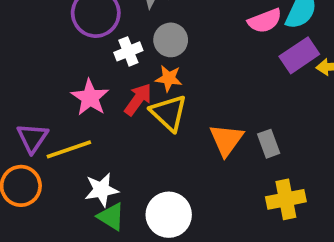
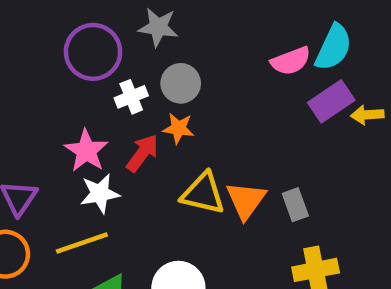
yellow triangle: (169, 113) -> (203, 193), moved, turned -30
yellow line: (69, 149) -> (82, 243), moved
white star: (101, 190) -> (100, 193), moved

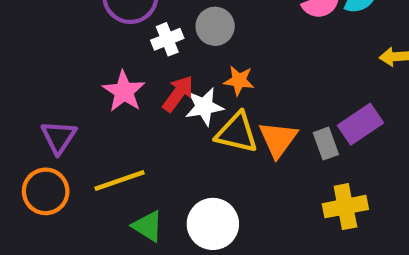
purple rectangle: (331, 101) -> (361, 124), moved
orange star: (178, 128) -> (239, 81), moved
white star: (100, 193) -> (204, 107), moved

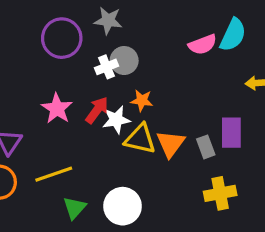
white cross: (167, 39) -> (107, 67), moved
purple rectangle: (361, 124) -> (231, 133), turned -56
green triangle: (148, 226) -> (75, 208), turned 40

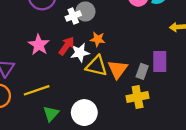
gray rectangle: (206, 147) -> (142, 71), turned 40
yellow cross: (220, 193) -> (138, 97), moved

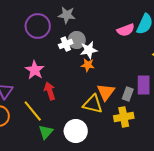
red arrow: (67, 46) -> (50, 91), moved, turned -54
white star: (80, 53) -> (89, 50), moved
yellow triangle: (97, 66) -> (93, 104), moved
yellow line: (37, 90) -> (33, 111), turned 70

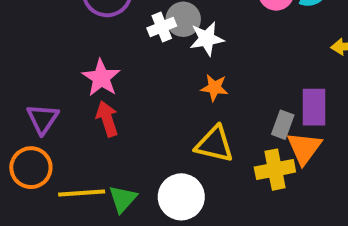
orange star: (88, 65) -> (214, 88), moved
red arrow: (50, 91) -> (107, 119), moved
orange triangle: (106, 92) -> (304, 148), moved
yellow line: (33, 111) -> (82, 193), moved, turned -55

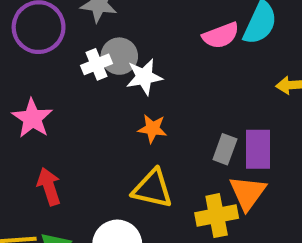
red arrow: (107, 119) -> (49, 187), moved
gray rectangle: (283, 125) -> (225, 149), moved

